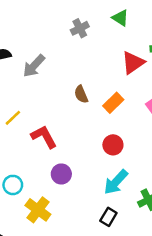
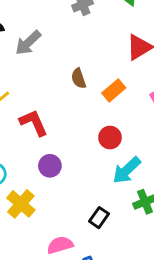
cyan arrow: (116, 182) -> (127, 170), moved

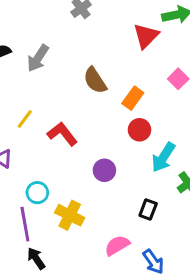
brown semicircle: (79, 78) -> (95, 80), size x1.4
orange rectangle: (114, 90) -> (133, 98), moved
purple circle: (50, 166) -> (104, 170), moved

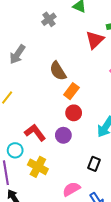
orange rectangle: (133, 98) -> (71, 91), moved
red circle: (139, 130) -> (74, 113), moved
red L-shape: (62, 134) -> (35, 133), moved

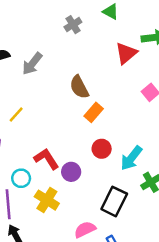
red circle: (74, 113) -> (102, 149), moved
purple circle: (63, 135) -> (71, 172), moved
black rectangle: (94, 164) -> (114, 201), size x1.6

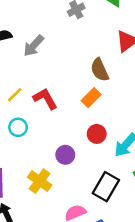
brown semicircle: (79, 87) -> (100, 70), moved
red L-shape: (46, 159) -> (45, 99), moved
cyan circle: (21, 178) -> (18, 127), moved

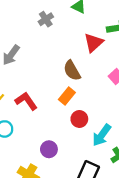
red circle: (97, 134) -> (79, 119), moved

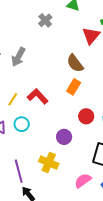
red circle: (79, 119) -> (86, 116), moved

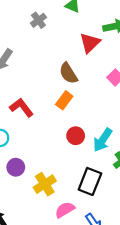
purple circle: (64, 137) -> (16, 167), moved
yellow cross: (49, 163) -> (45, 184), moved, turned 30

